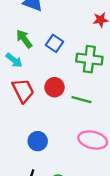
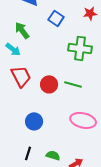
blue square: (55, 43) -> (56, 18), moved
red circle: (55, 87) -> (49, 84), moved

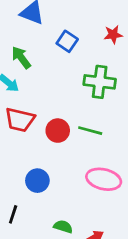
red trapezoid: (21, 76) -> (20, 120), turned 130
black line: (28, 153) -> (13, 214), moved

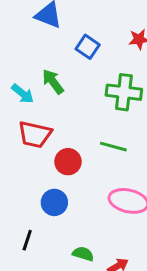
green arrow: (21, 58) -> (53, 82), moved
red circle: (58, 131) -> (68, 162), moved

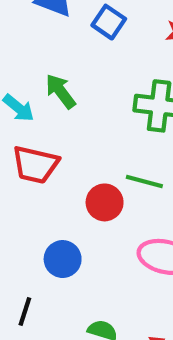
blue square: (88, 47) -> (109, 22), moved
red circle: (68, 162) -> (105, 202), moved

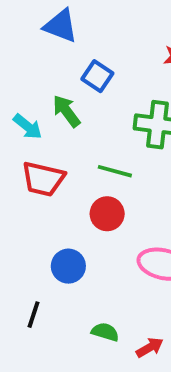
blue square: (109, 22) -> (97, 76), moved
green line: (144, 181) -> (115, 171), moved

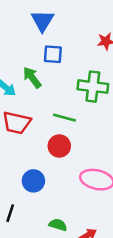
blue triangle: (61, 26) -> (42, 21), moved, turned 40
blue square: (97, 76) -> (53, 54), turned -30

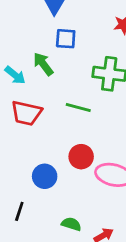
red circle: (59, 146) -> (81, 157), moved

